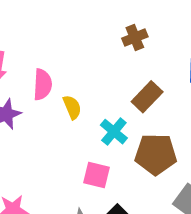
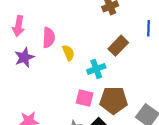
cyan cross: (114, 132) -> (96, 69), turned 30
brown pentagon: (156, 154) -> (114, 100), moved

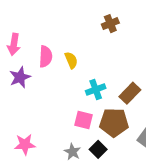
brown rectangle: (118, 46) -> (130, 93), moved
yellow semicircle: (68, 53) -> (71, 60), moved

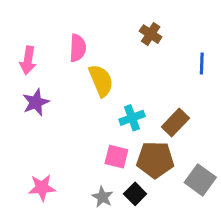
brown cross: (110, 24) -> (151, 34), turned -35
pink semicircle: (46, 57) -> (78, 48), moved
yellow semicircle: (71, 60) -> (101, 81), size x1.5

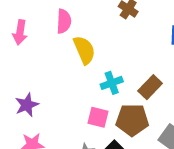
purple star: (36, 102) -> (27, 105), moved

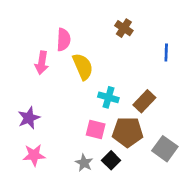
pink arrow: (20, 32) -> (42, 63), moved
cyan cross: (112, 83) -> (108, 97), turned 36

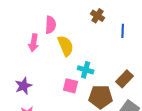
blue line: (166, 52) -> (123, 31), moved
brown rectangle: (144, 101) -> (125, 79), moved
pink square: (96, 129) -> (71, 86), moved

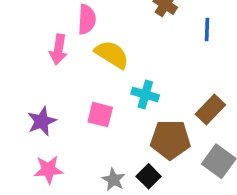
yellow semicircle: (66, 46) -> (112, 54), turned -35
pink square: (71, 86) -> (100, 115), moved

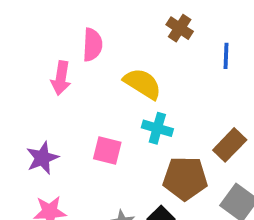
yellow semicircle: (112, 54) -> (142, 84), moved

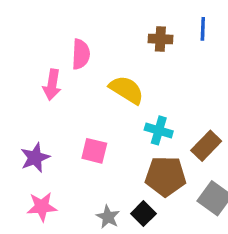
brown cross: (180, 28) -> (160, 39), turned -30
blue line: (226, 56) -> (203, 29), moved
cyan cross: (157, 128) -> (159, 130), moved

